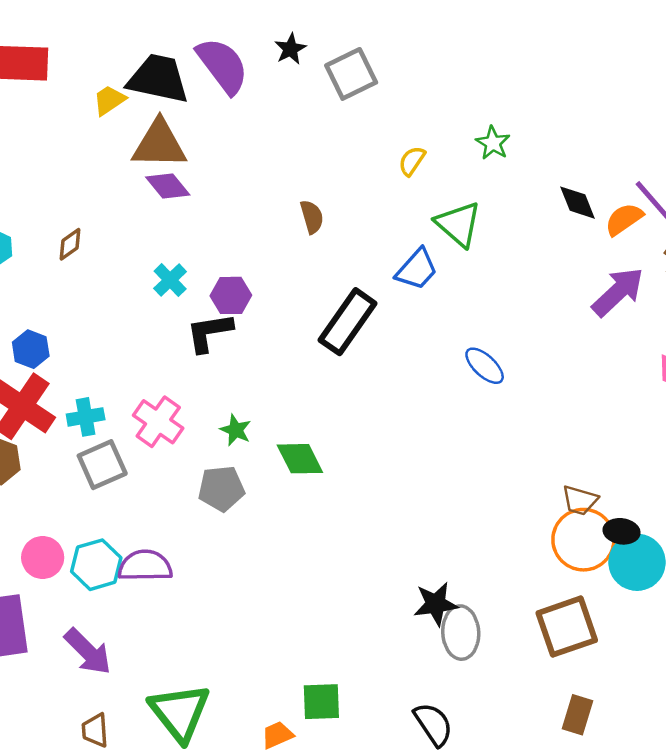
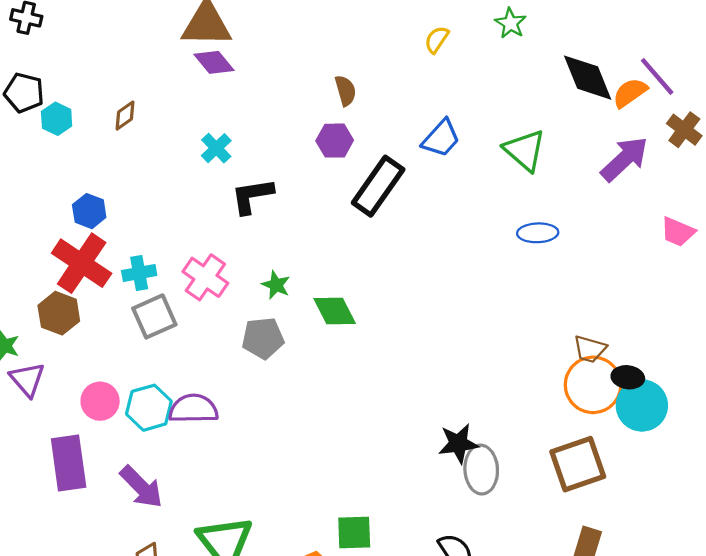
black diamond: (577, 203) -> (588, 78), size x1.5
green triangle: (458, 224) -> (525, 150), moved
purple hexagon: (231, 295) -> (335, 141), moved
blue ellipse: (485, 366) -> (538, 233), moved, turned -45

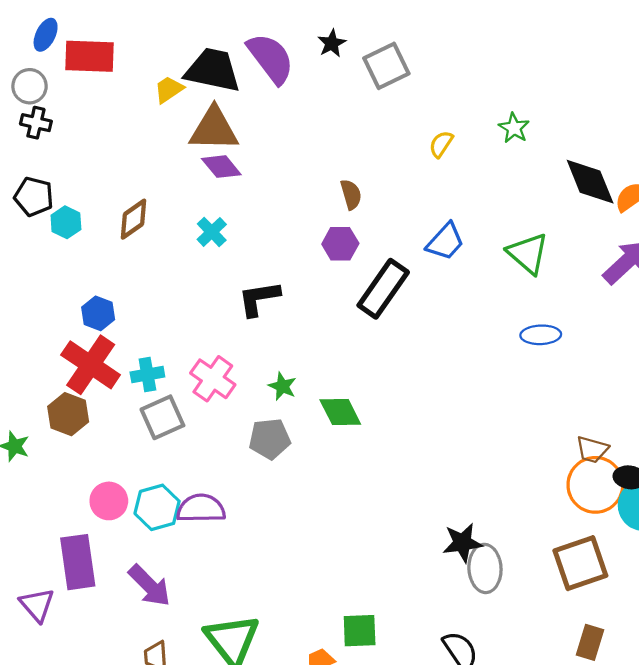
brown diamond: (125, 116) -> (133, 219), size x1.4
cyan cross: (216, 148) -> (212, 232), moved
purple triangle: (27, 379) -> (37, 605), moved

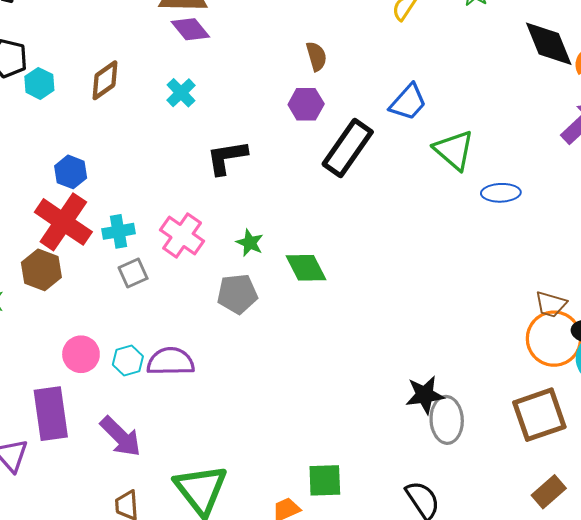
green triangle: (528, 253) -> (454, 150), moved
gray square: (162, 417) -> (133, 273), size x0.7
cyan hexagon: (157, 507) -> (128, 361), size x0.7
brown rectangle: (590, 642) -> (549, 492), turned 32

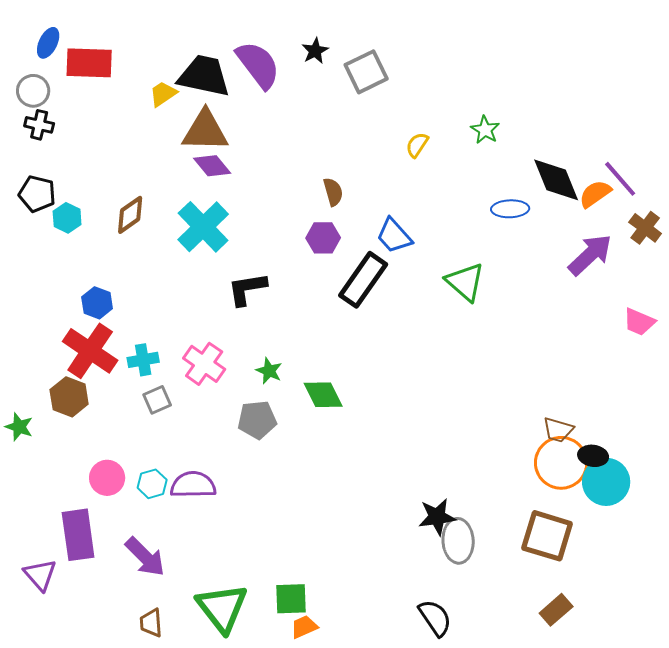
cyan cross: (181, 93) -> (203, 227), size x1.8
blue trapezoid: (408, 102) -> (394, 236), moved, turned 96
blue ellipse: (501, 193) -> (510, 209), moved
brown square: (539, 415) -> (547, 536), turned 36
green square: (325, 480) -> (291, 599), moved

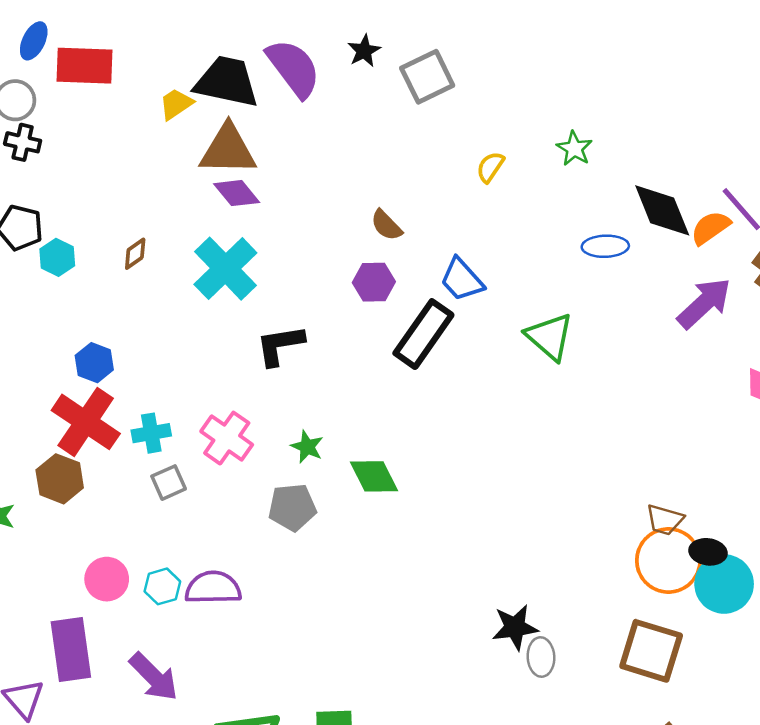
brown semicircle: (333, 192) -> (386, 225), turned 152
brown diamond: (130, 215) -> (135, 254), size x0.7
gray ellipse: (458, 541) -> (541, 657), size x0.7

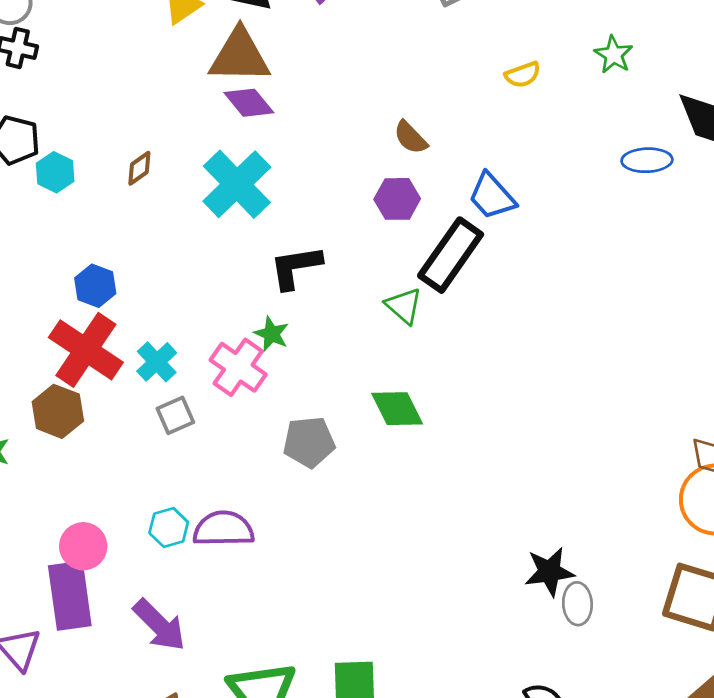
yellow semicircle: (490, 167) -> (523, 75), turned -144
green triangle: (550, 337) -> (404, 306), moved, size x0.7
cyan cross: (151, 433) -> (157, 362), turned -33
green star: (307, 447) -> (272, 334), moved
pink circle: (107, 579) -> (83, 546), moved

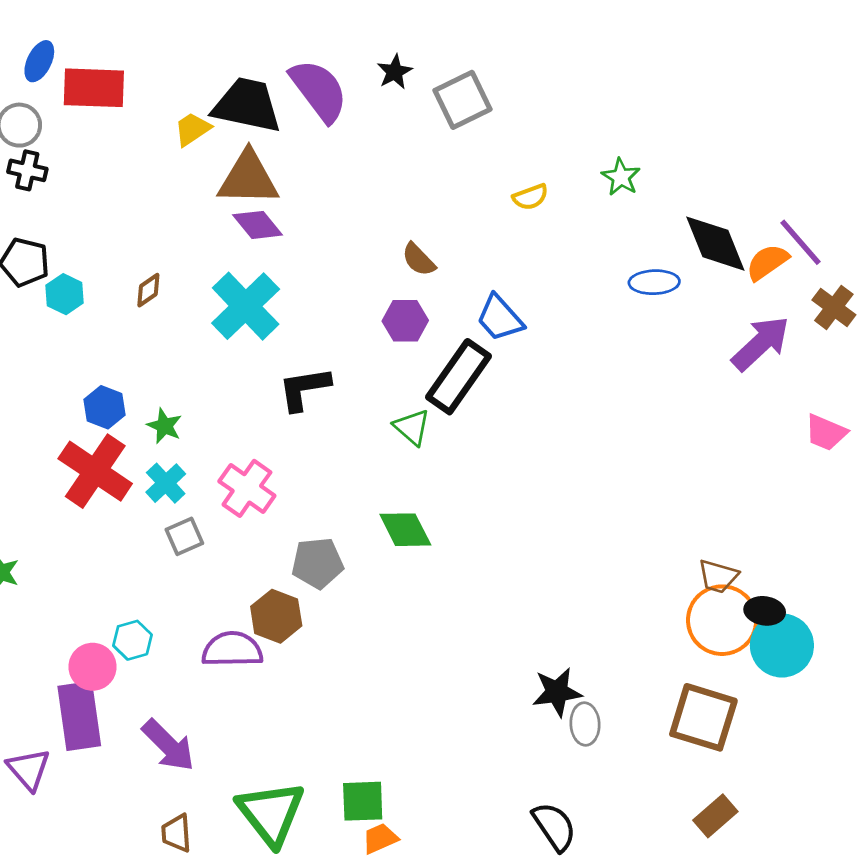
green star: (272, 334) -> (164, 426), moved
brown hexagon: (58, 411) -> (276, 616), moved
cyan hexagon: (169, 528) -> (132, 640), moved

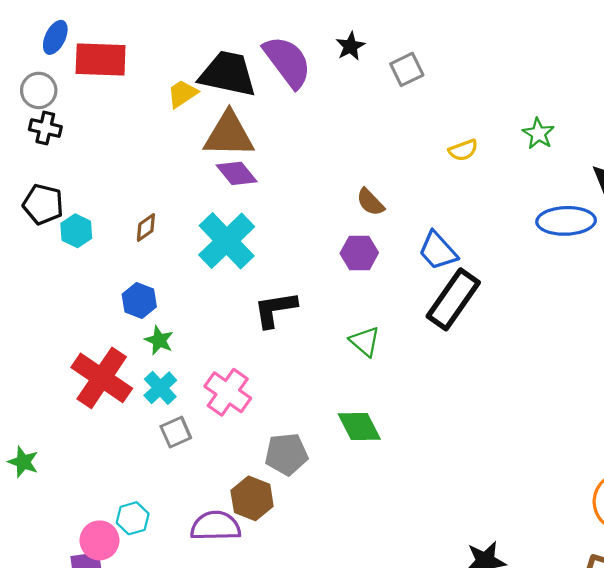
gray square: (463, 100) -> (407, 69), size x0.7
blue ellipse: (654, 282) -> (566, 221), size x1.4
black rectangle: (459, 377) -> (453, 299), moved
blue hexagon: (105, 407) -> (139, 300), moved

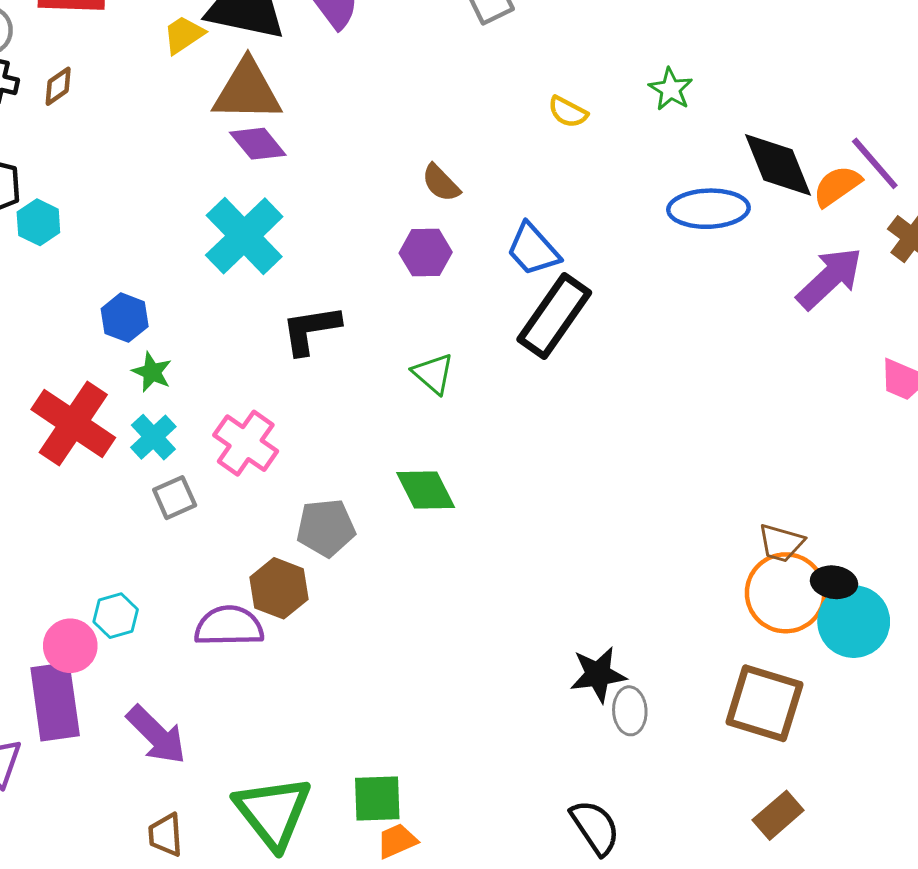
yellow semicircle: (463, 150) -> (568, 112), turned 48
brown diamond: (146, 228) -> (58, 86), moved

